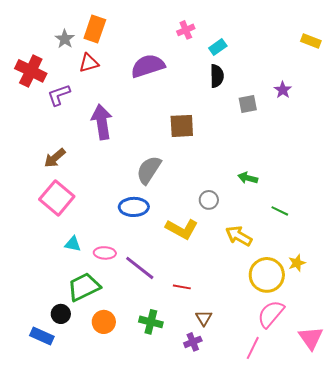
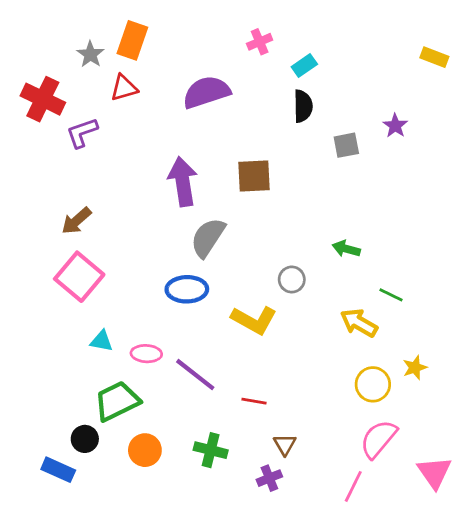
purple arrow: (102, 122) -> (183, 182), moved
yellow arrow: (239, 236) -> (359, 323), moved
yellow circle: (267, 275) -> (373, 384), size x0.7

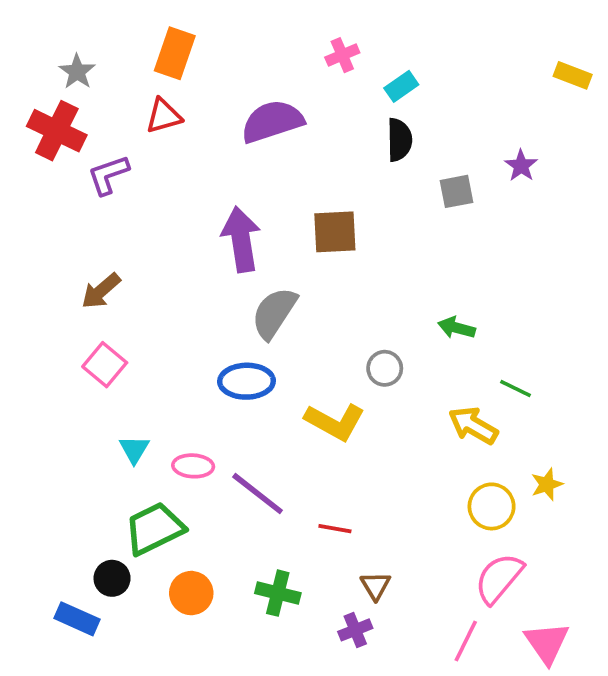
gray star: (90, 54) -> (77, 72), moved
pink square: (79, 277) -> (105, 365), size x0.7
cyan triangle: (102, 341) -> (134, 449), turned 50
pink triangle: (434, 472) -> (547, 643), moved

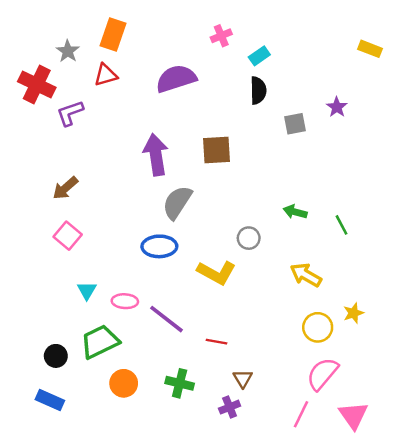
gray star: (77, 72) -> (68, 51), moved
green line: (515, 389) -> (341, 225), moved, turned 36
black circle: (112, 578) -> (56, 356), moved

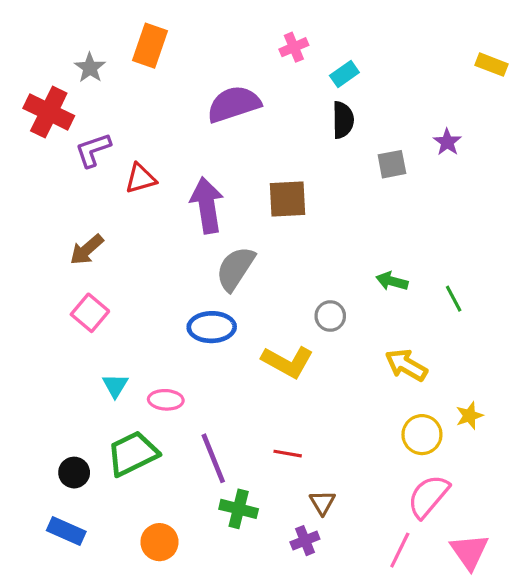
red triangle: (106, 75) -> (141, 178), moved
purple line: (167, 319) -> (213, 458), moved, turned 30
orange circle: (124, 383) -> (159, 542), moved

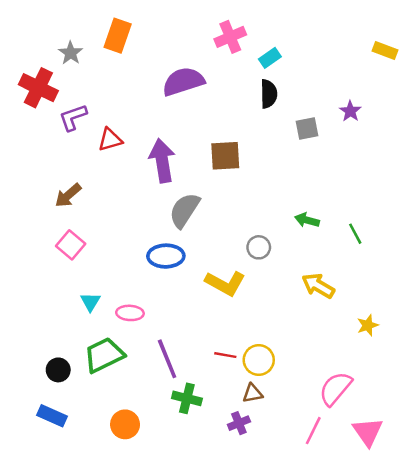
pink cross: (294, 47) -> (230, 37), size x1.4
yellow circle: (422, 435) -> (259, 360), moved
brown triangle: (322, 503) -> (253, 393), turned 50

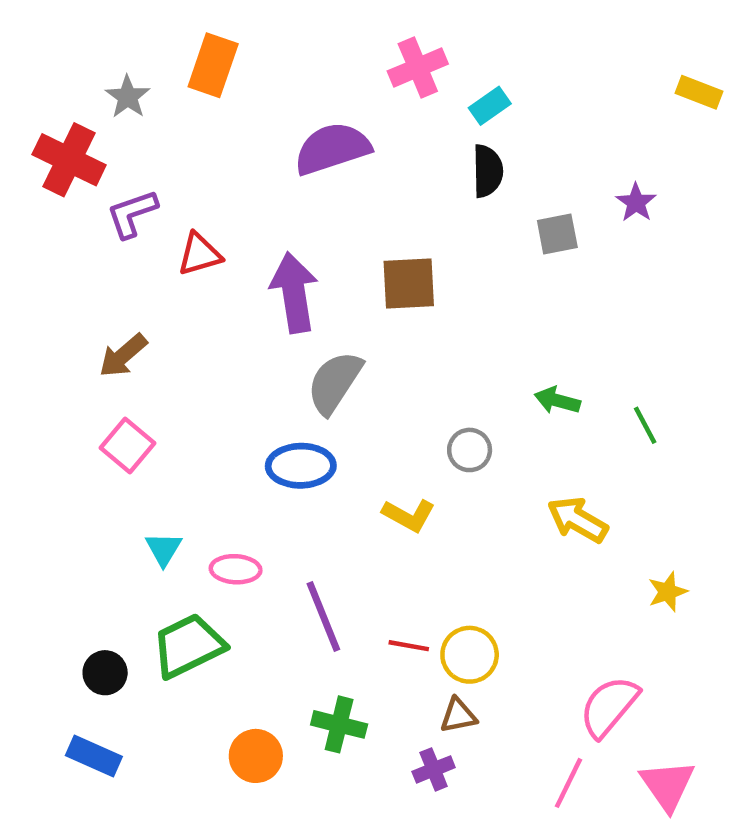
yellow L-shape: (225, 283) -> (409, 515), size x0.7
purple line: (167, 359) -> (323, 616), moved
orange circle: (125, 424) -> (256, 756), moved

